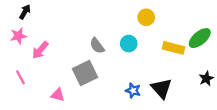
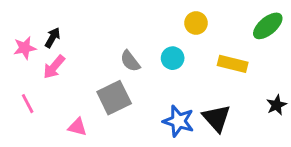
black arrow: (25, 12) -> (53, 38), moved
green ellipse: (200, 38) -> (268, 26), moved
blue star: (133, 91) -> (178, 121), size x1.5

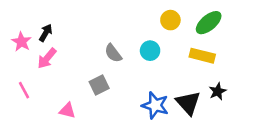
green ellipse: (268, 26) -> (209, 23), moved
pink star: (25, 48) -> (21, 42), turned -30
gray square: (114, 98) -> (99, 85), size x0.7
black star: (277, 105) -> (218, 91), moved

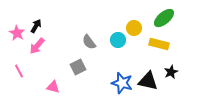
yellow circle: (170, 20) -> (134, 28), moved
black triangle: (188, 103) -> (148, 81), turned -35

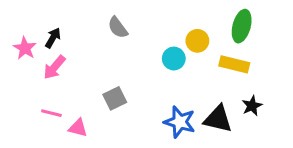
green ellipse: (164, 18) -> (242, 26), turned -35
gray semicircle: (89, 42) -> (118, 28), moved
pink line: (19, 71) -> (51, 113), moved, turned -48

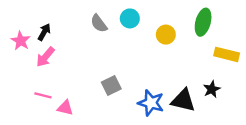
cyan circle: (174, 59) -> (130, 18), moved
yellow rectangle: (234, 64) -> (227, 54), moved
gray square: (115, 98) -> (111, 85), moved

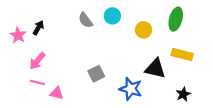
yellow rectangle: (227, 54) -> (182, 55), moved
pink arrow: (45, 57) -> (37, 61), moved
black star: (212, 89) -> (183, 94), moved
black triangle: (183, 100) -> (155, 68), moved

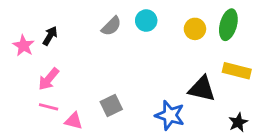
gray semicircle: (86, 20) -> (111, 26), turned -98
yellow circle: (144, 30) -> (195, 29), moved
gray square: (96, 74) -> (111, 106), moved

